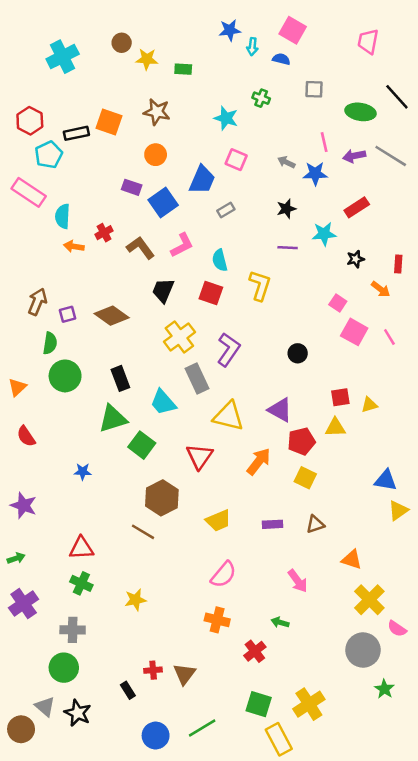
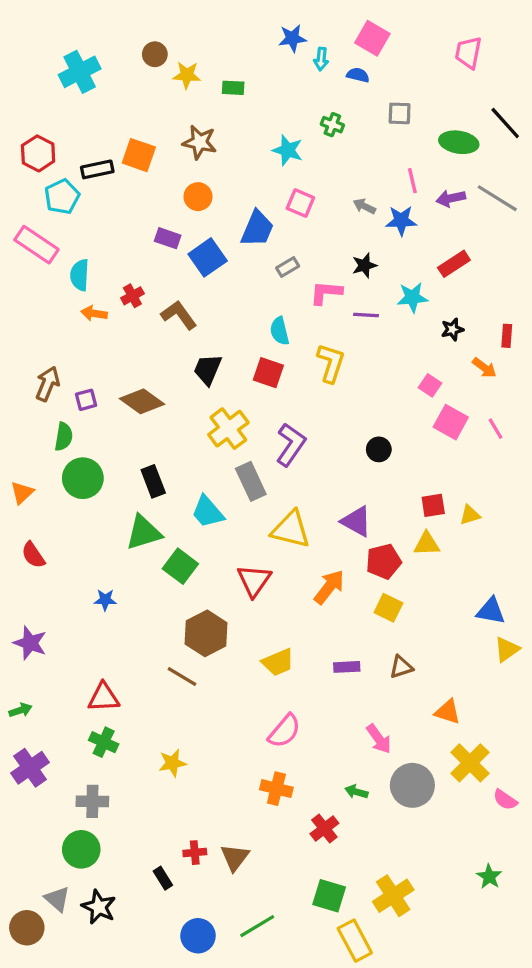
pink L-shape: (182, 245) -> (326, 293), moved, turned -148
gray circle: (363, 650) -> (412, 785), moved

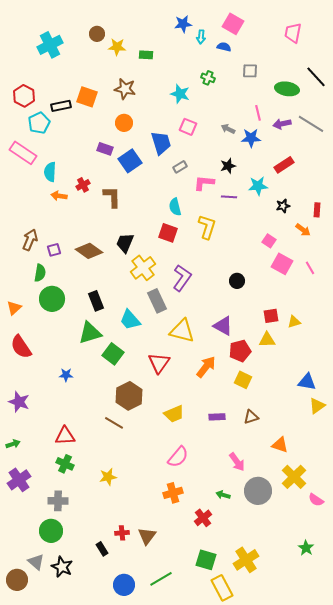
blue trapezoid: (257, 229) -> (161, 143), turned -40
brown L-shape: (179, 315) -> (112, 197), turned 35
black trapezoid: (208, 369) -> (125, 243), moved
red semicircle: (33, 555) -> (21, 347), size x1.4
orange cross: (276, 789) -> (173, 493), turned -30

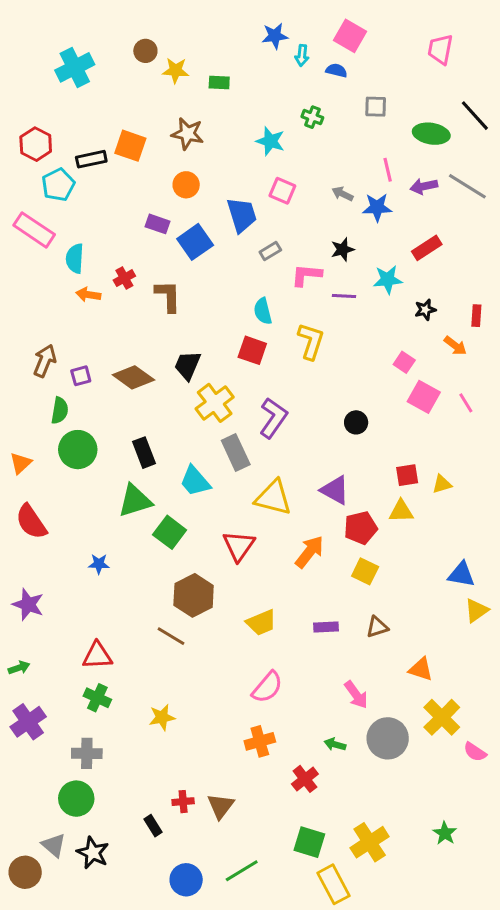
green star: (306, 548) -> (445, 833), moved

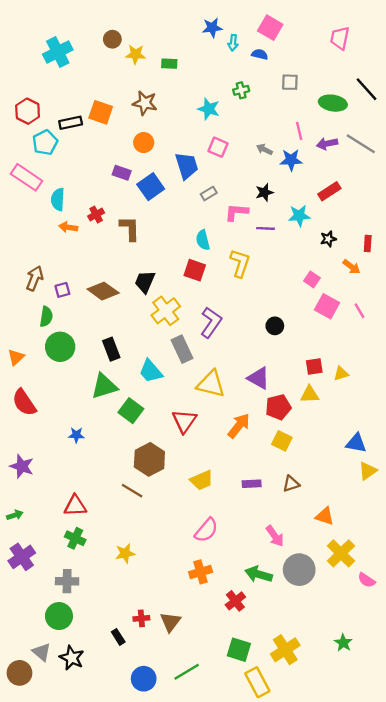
green cross: (312, 117) -> (241, 90), turned -35
green arrow: (335, 744) -> (259, 574), size x1.6

